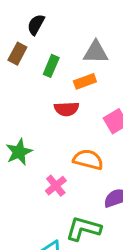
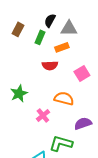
black semicircle: (36, 25) -> (50, 20), moved

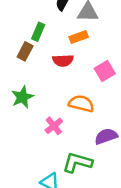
brown rectangle: (18, 29) -> (25, 51), moved
green rectangle: (40, 37) -> (38, 32), moved

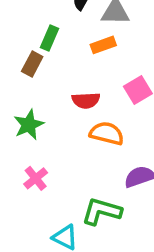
red semicircle: (63, 60) -> (86, 100), moved
pink cross: (54, 126) -> (36, 178), moved

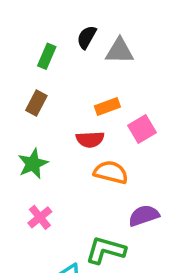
green rectangle: (49, 38) -> (47, 56), moved
orange rectangle: (103, 45) -> (107, 106), moved

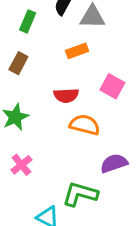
orange rectangle: (107, 106) -> (77, 51), moved
pink square: (142, 129) -> (112, 86), turned -30

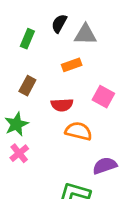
brown rectangle: (18, 63) -> (27, 86), moved
pink cross: (21, 165) -> (19, 153), moved

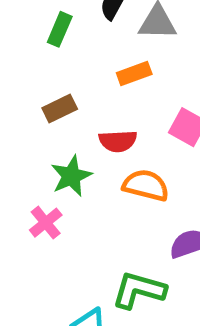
brown rectangle: (27, 86) -> (60, 108), turned 36
green star: (16, 124) -> (71, 176), moved

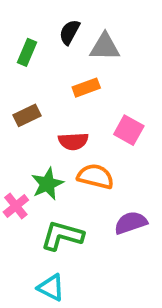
green star: (71, 176) -> (47, 184), moved
green L-shape: (139, 290) -> (62, 236), moved

